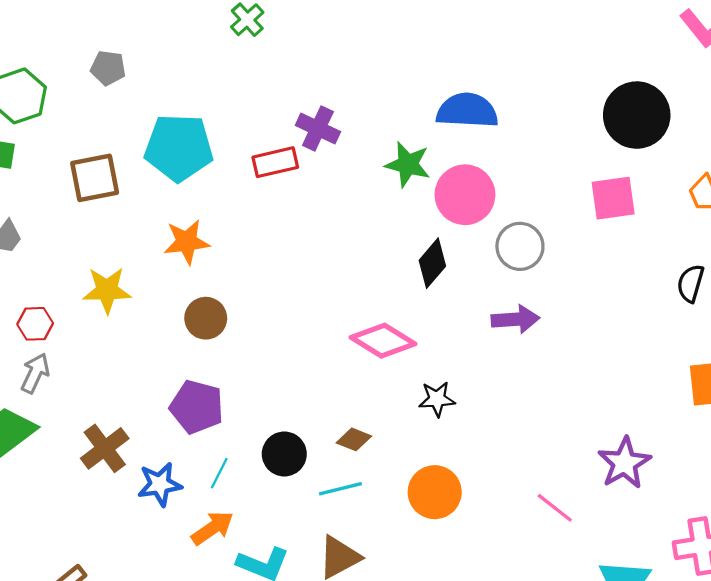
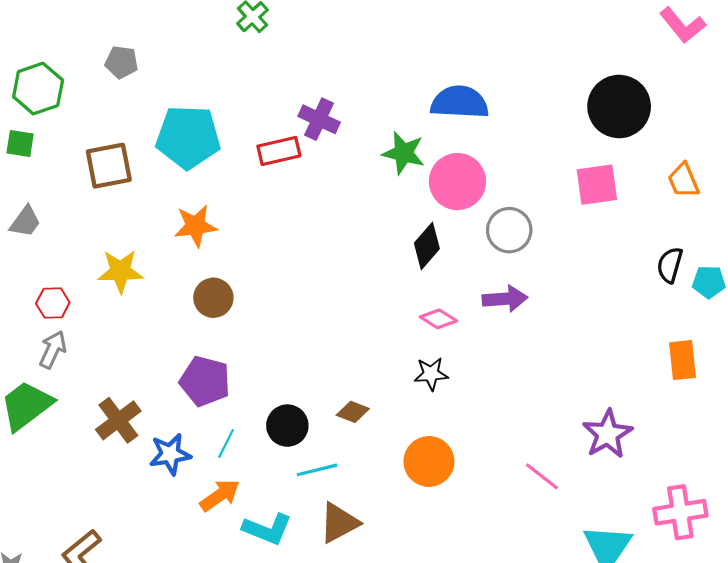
pink diamond: (383, 341) -> (438, 319), moved, size x0.6
cyan line: (340, 489) -> (317, 470), moved

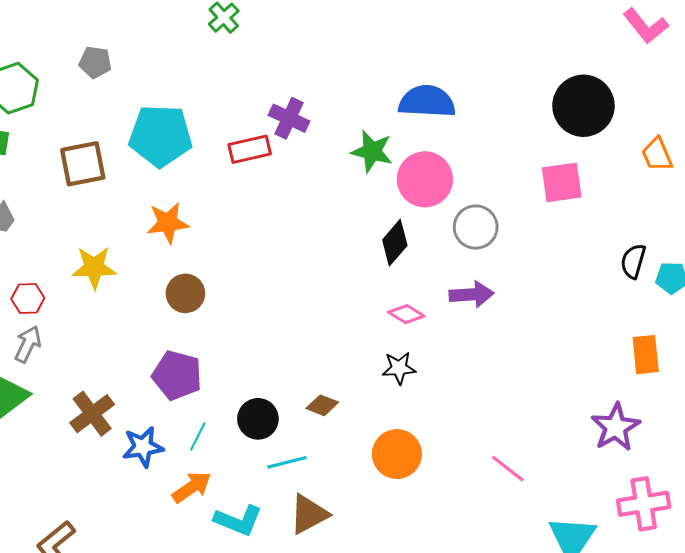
orange trapezoid: (684, 180) -> (657, 154), moved
purple star: (607, 434) -> (616, 427), moved

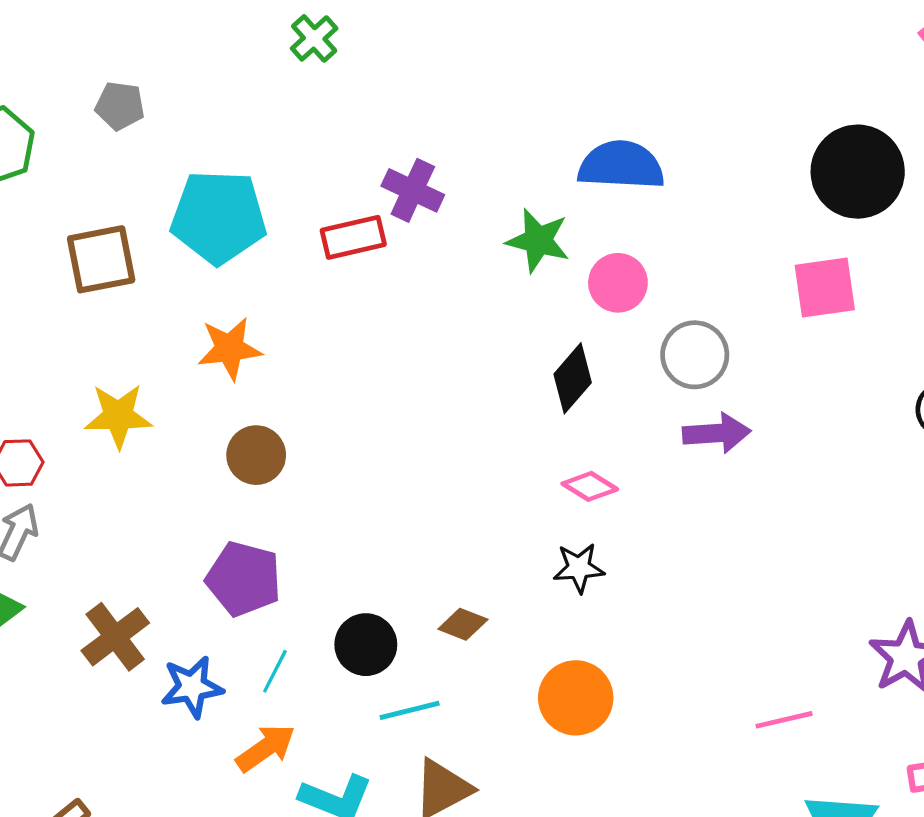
pink circle: (425, 179) -> (618, 283), size x0.7
purple arrow: (472, 294) -> (717, 433), moved
pink line: (508, 469) -> (784, 720), moved, turned -51

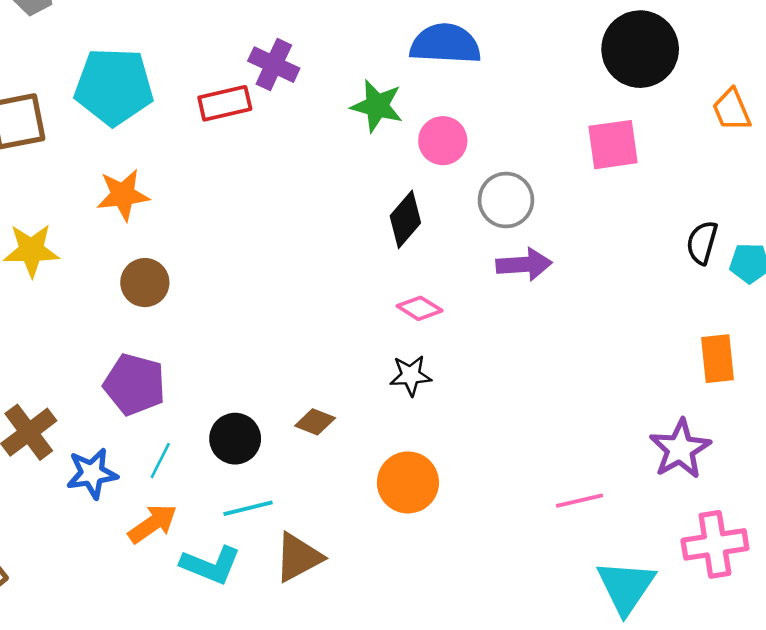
cyan line: (410, 710) -> (248, 508), moved

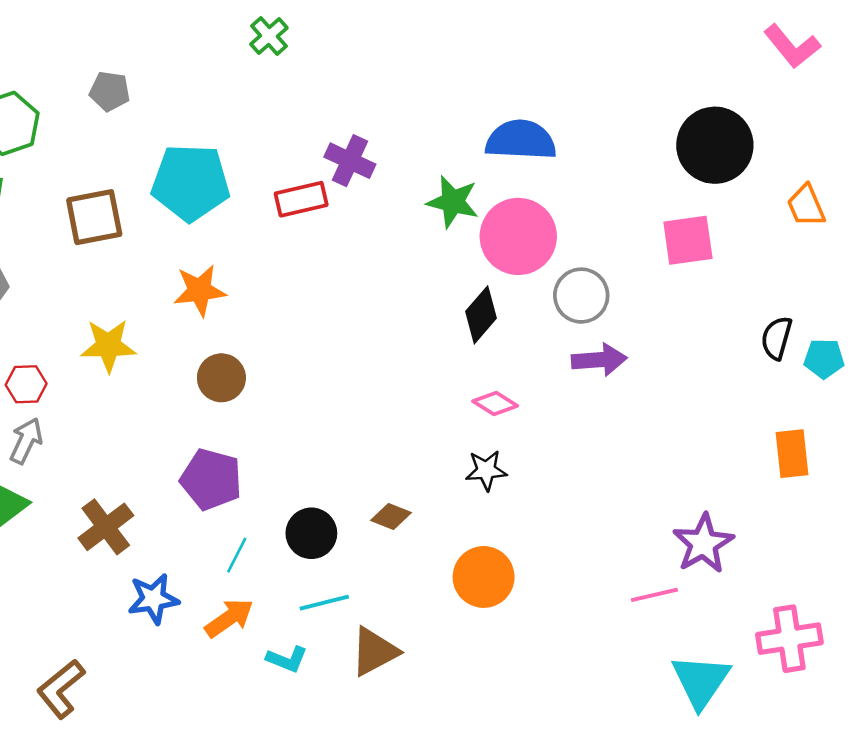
pink circle: (443, 141) -> (518, 236), size x1.6
purple star: (680, 449) -> (703, 544), moved
blue star: (92, 473) -> (153, 599), moved
cyan L-shape: (211, 565) -> (287, 659), size x0.7

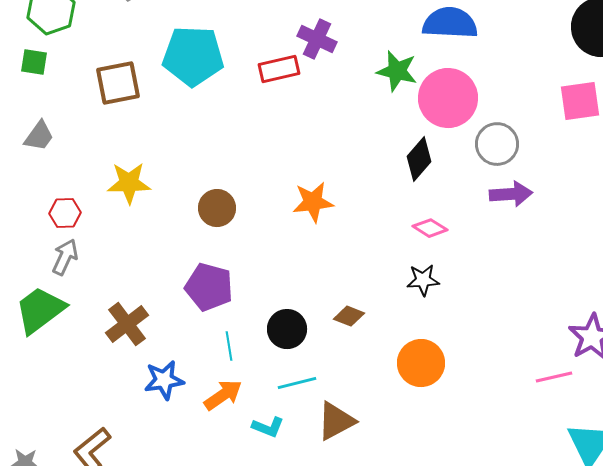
orange star: (200, 290) -> (313, 202), moved
cyan line: (237, 555) -> (229, 346), turned -36

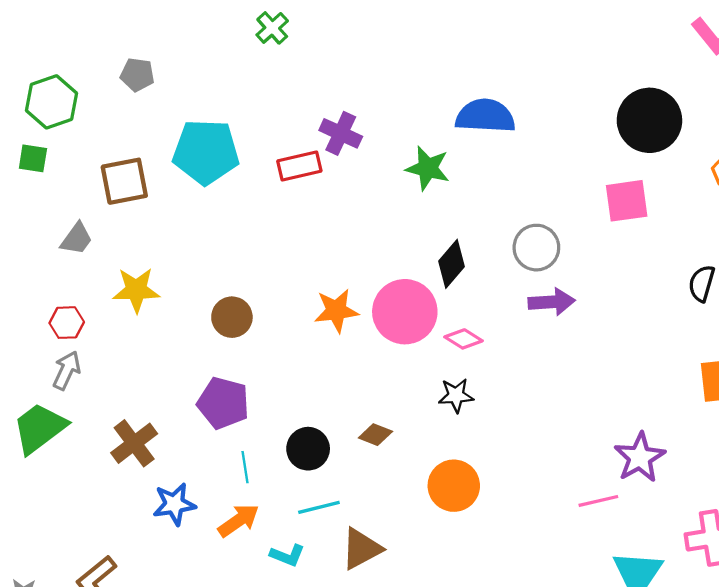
pink circle: (448, 98) -> (405, 312), moved
gray trapezoid: (39, 136) -> (76, 239), moved

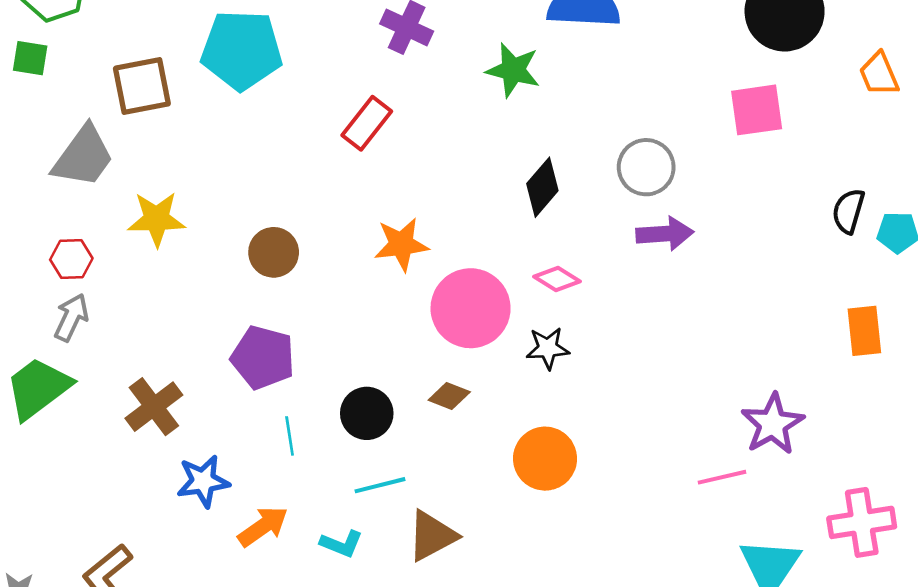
red rectangle: (299, 166) -> (367, 123), moved, turned -39
gray trapezoid: (76, 239) -> (83, 157), size x1.6
pink circle: (405, 312) -> (471, 308), moved
orange arrow: (238, 520) -> (263, 526), moved

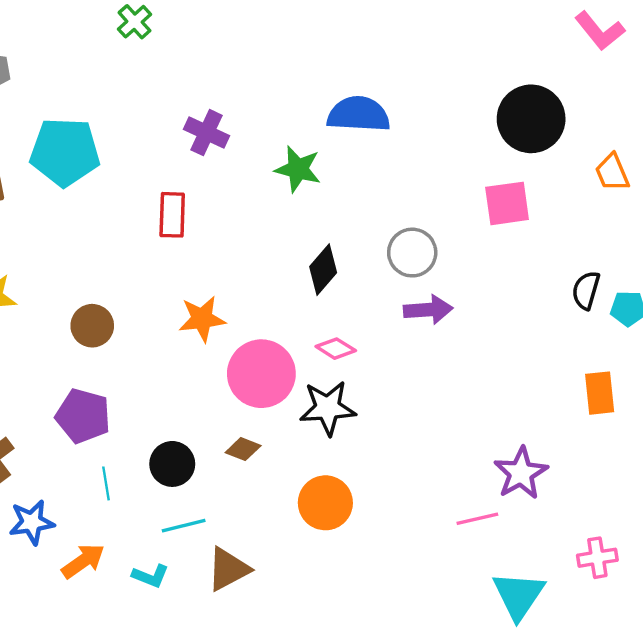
red rectangle: (367, 123) -> (172, 215), turned -36
black star: (548, 348) -> (328, 408), size x1.5
pink cross: (862, 522) -> (597, 558), size x0.7

